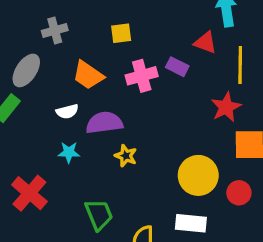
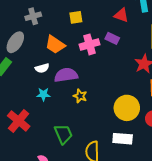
red triangle: (205, 43) -> (121, 15), moved

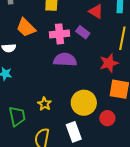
purple semicircle: (66, 75) -> (65, 60), moved
yellow star: (80, 96) -> (44, 104), moved
white rectangle: (123, 139) -> (74, 132), turned 54

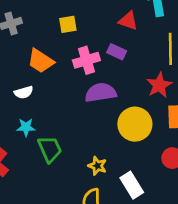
yellow circle: (84, 103) -> (135, 124), moved
yellow star: (44, 104) -> (97, 166), moved
green trapezoid: (17, 116) -> (50, 149), moved

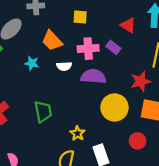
white semicircle: (24, 92) -> (64, 66), moved
cyan star: (26, 127) -> (32, 63), moved

